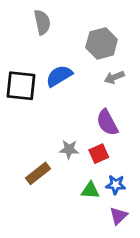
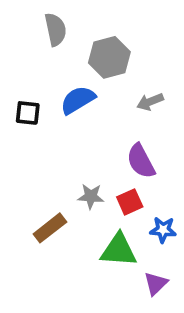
gray hexagon: (102, 43) -> (109, 57), moved
black square: (21, 86) -> (28, 113), size x0.6
blue star: (116, 185) -> (163, 230), moved
green triangle: (90, 190) -> (119, 250), size x1.5

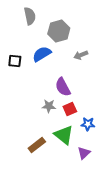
purple semicircle: (141, 161) -> (63, 87), moved
brown rectangle: (50, 228) -> (37, 145), moved
green triangle: (119, 250) -> (64, 135), turned 35

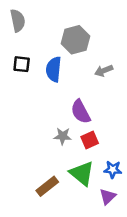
gray semicircle: (30, 16) -> (18, 21), moved
blue semicircle: (42, 54) -> (54, 69), turned -54
black square: (15, 61) -> (22, 64), moved
blue star: (88, 124) -> (113, 170), moved

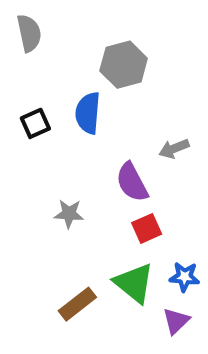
black square: (22, 64) -> (35, 123), moved, turned -30
gray arrow: (104, 71) -> (174, 149), moved
gray star: (63, 136) -> (69, 214), moved

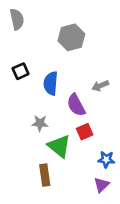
blue semicircle: (88, 113) -> (51, 83), moved
green triangle: (134, 283) -> (59, 146), moved
brown rectangle: (77, 304) -> (45, 175), turned -60

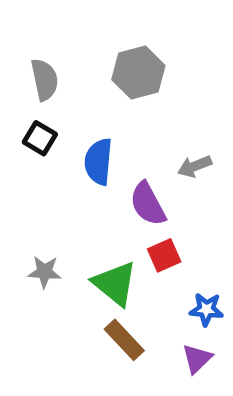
gray semicircle: (17, 19) -> (45, 80), moved
black square: (21, 71) -> (40, 138), turned -35
gray star: (40, 123) -> (45, 272), moved
brown rectangle: (45, 175) -> (124, 340), moved, turned -35

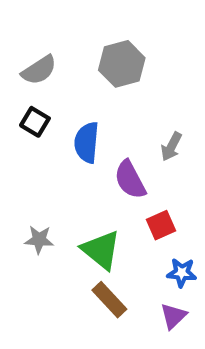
gray semicircle: (45, 80) -> (39, 70), turned 69
gray arrow: (195, 166) -> (171, 147), turned -40
red square: (164, 255) -> (161, 225), moved

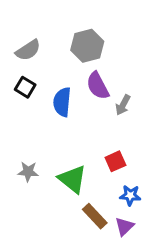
purple semicircle: (130, 180) -> (98, 86), moved
brown rectangle: (109, 300) -> (95, 216), moved

